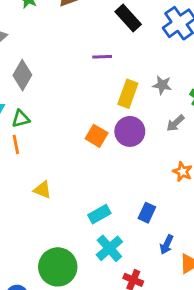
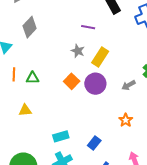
gray star: (162, 85) -> (78, 51), moved
green triangle: (21, 119) -> (33, 78), moved
yellow triangle: (42, 190) -> (25, 110), turned -40

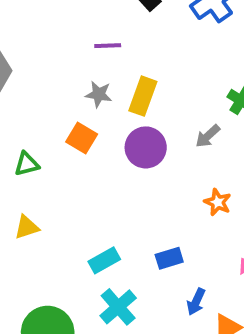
orange square: (72, 81) -> (82, 138), moved
blue rectangle: (94, 143) -> (169, 258), turned 48

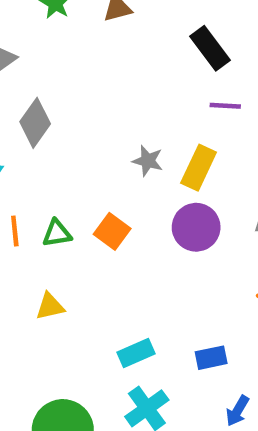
purple line: (108, 46) -> (225, 106), moved
orange square: (82, 138) -> (112, 231), moved

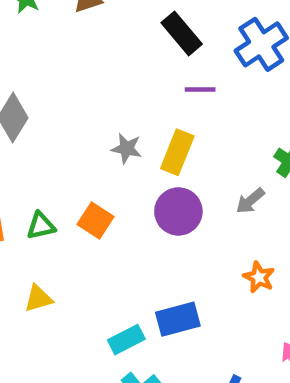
blue rectangle: (211, 358) -> (178, 319), moved, size x1.4

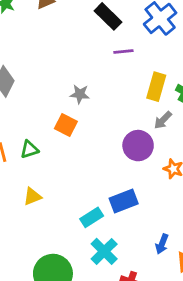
yellow rectangle: (177, 152) -> (156, 87), moved
purple circle: (178, 211) -> (138, 146), moved
orange square: (95, 221) -> (66, 125), moved

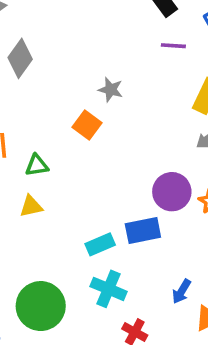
purple circle: (138, 146) -> (172, 192), moved
green triangle: (29, 149) -> (37, 165), moved
cyan cross: (104, 251) -> (108, 289), turned -32

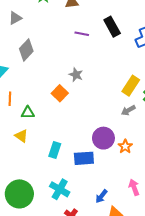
purple line: (173, 46) -> (82, 34), moved
yellow triangle: (31, 206) -> (21, 136), turned 40
cyan rectangle: (100, 244) -> (55, 150), moved, turned -56

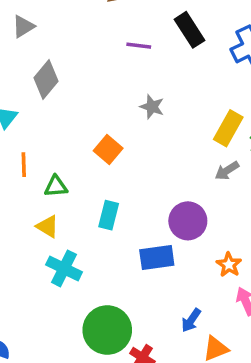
gray star: (76, 75) -> (152, 107), moved
orange star: (125, 146) -> (229, 265), moved
cyan rectangle: (55, 150) -> (109, 215), moved
cyan cross: (60, 189) -> (64, 268), moved
green circle: (19, 194) -> (107, 330), moved

